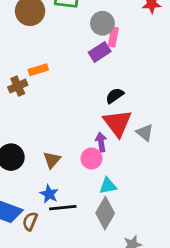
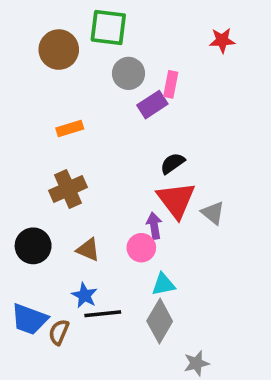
gray circle: (102, 23) -> (128, 73), moved
brown cross: (18, 86) -> (68, 189), moved, size x1.4
brown triangle: (52, 160) -> (88, 250), turned -48

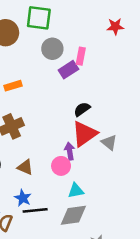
red triangle: (176, 200) -> (84, 134), turned 32
gray diamond: (160, 321) -> (73, 215), turned 52

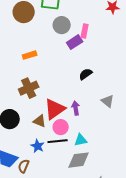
red triangle: (84, 134) -> (55, 109), moved
pink circle: (61, 166) -> (61, 127), moved
black line: (35, 210) -> (58, 141), moved

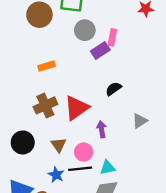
gray triangle: (108, 101) -> (140, 121), turned 48
red triangle: (55, 109) -> (76, 108), moved
brown triangle: (40, 121) -> (59, 145), turned 32

